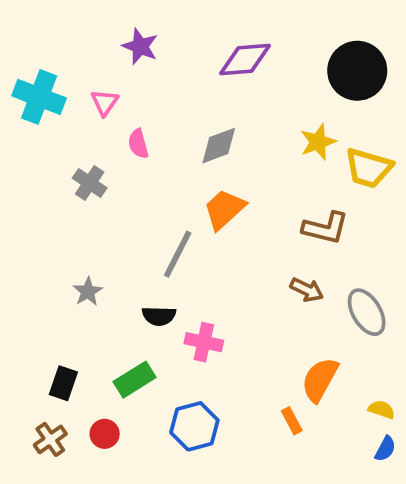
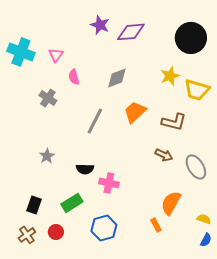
purple star: (140, 46) -> (100, 25), moved
orange trapezoid: (224, 209) -> (135, 112), moved
gray line: (178, 254) -> (95, 121), moved

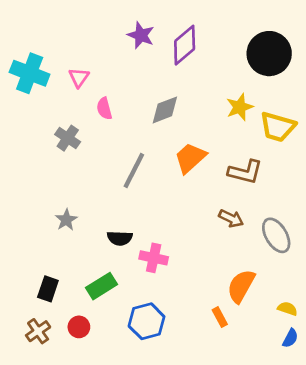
purple diamond: (131, 32) -> (185, 45), turned -36

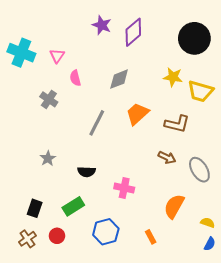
yellow star: (240, 107) -> (173, 77), turned 30
pink cross: (154, 258) -> (124, 188), moved
orange rectangle: (220, 317) -> (151, 237), moved

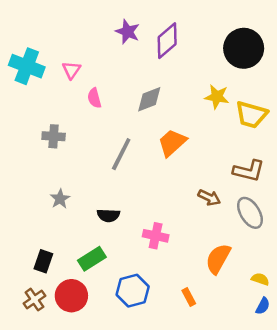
gray cross: (49, 99) -> (54, 136), moved, turned -30
brown L-shape: (177, 124) -> (249, 171), moved
red circle: (57, 236) -> (71, 296), size x1.6

